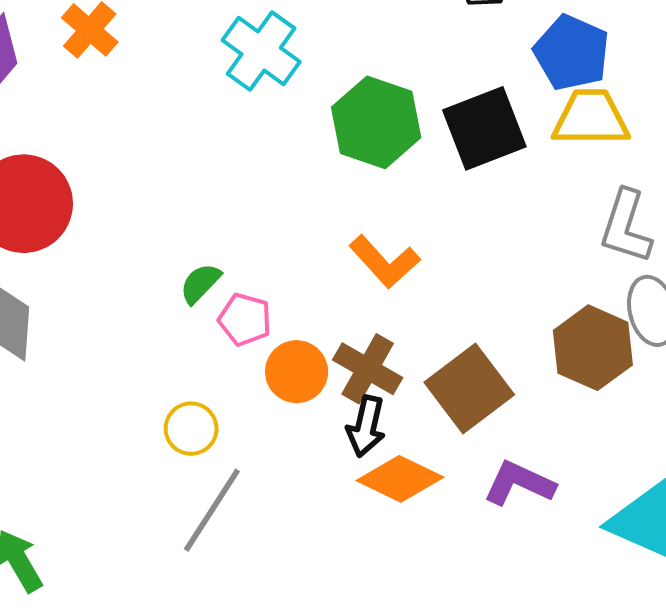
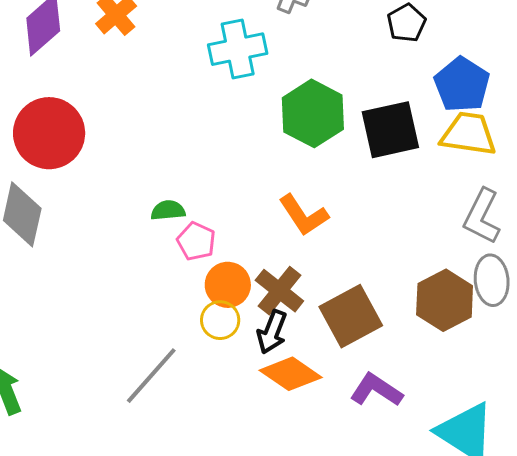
cyan cross: (261, 51) -> (238, 49), turned 34
green semicircle: (200, 283) -> (168, 210), turned 32
yellow circle: (191, 429) -> (220, 320), moved

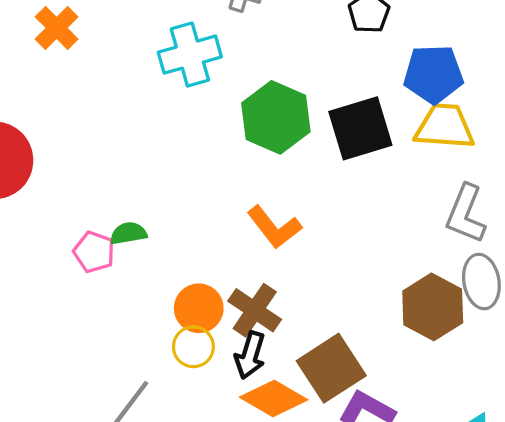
blue pentagon: (462, 85) -> (433, 74), turned -30
pink pentagon: (196, 241) -> (94, 252), moved
brown square: (351, 316) -> (331, 368), moved

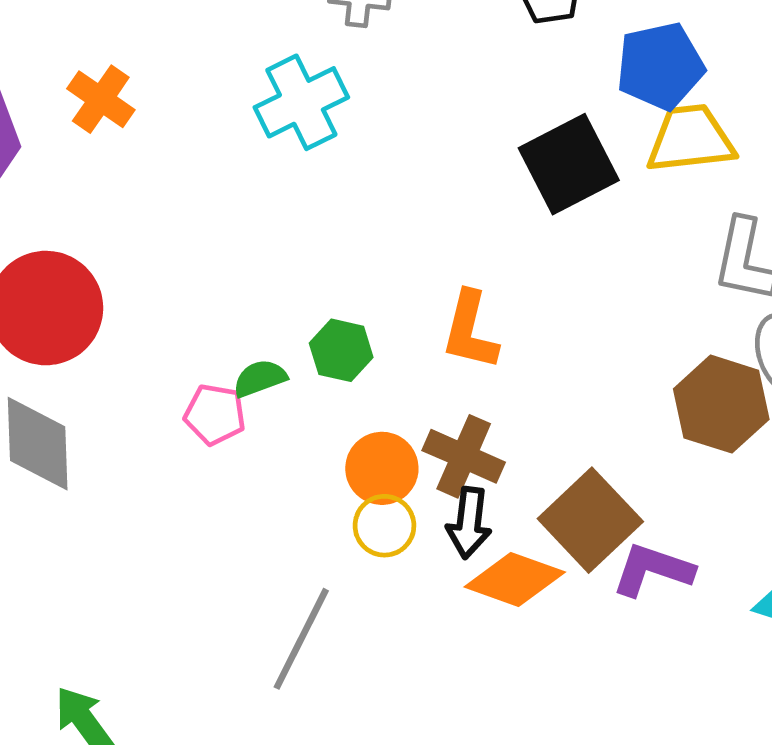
green hexagon: (276, 117) -> (341, 350), moved, size x0.6
orange L-shape: (274, 227) -> (470, 331), turned 62

